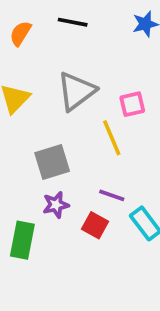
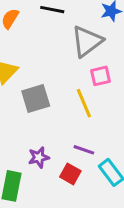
gray triangle: (76, 91) -> (87, 41), moved
gray square: (52, 162) -> (36, 99), moved

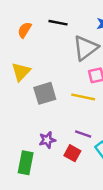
yellow line: (84, 103) -> (83, 97), turned -55

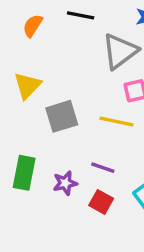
purple line: (83, 134) -> (103, 168), moved
green rectangle: (26, 163) -> (24, 173), moved

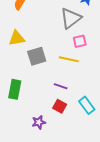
yellow triangle: (28, 86) -> (17, 38), turned 36
purple star: (65, 183) -> (39, 122), moved

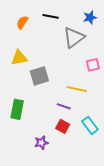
pink square: (80, 41) -> (93, 65), moved
yellow line: (69, 59) -> (77, 89), moved

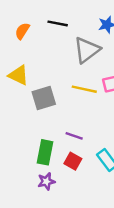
yellow triangle: (19, 58) -> (18, 75), turned 36
yellow line: (77, 89) -> (84, 89), moved
green rectangle: (17, 109) -> (45, 152), moved

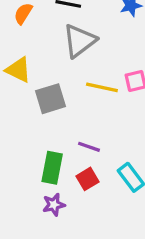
gray triangle: (87, 50) -> (79, 41), moved
red square: (73, 161) -> (87, 179), turned 30

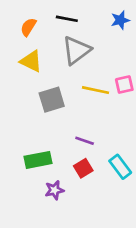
yellow triangle: (18, 70) -> (31, 61), moved
green rectangle: (52, 168) -> (38, 160), moved, turned 68

